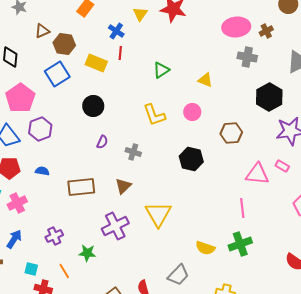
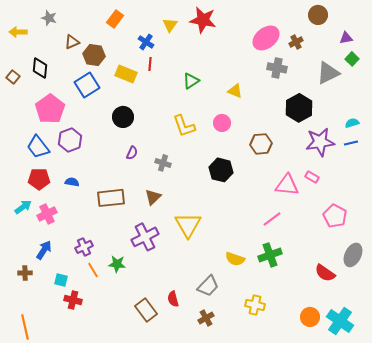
pink ellipse: (236, 27) -> (266, 38), turned -32
pink line: (242, 208) -> (272, 219), turned 60
orange line: (64, 271) -> (93, 270), moved

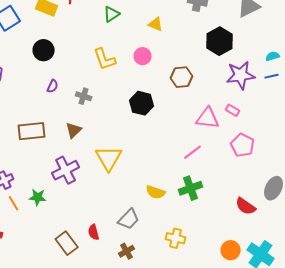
pink pentagon: (335, 216) -> (243, 145), moved

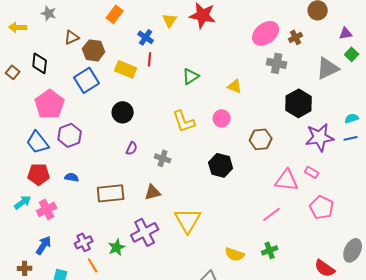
brown triangle: (74, 130) -> (153, 192), turned 30
green cross: (191, 188) -> (270, 250), size x0.7
green star: (38, 197) -> (117, 247), moved, turned -30

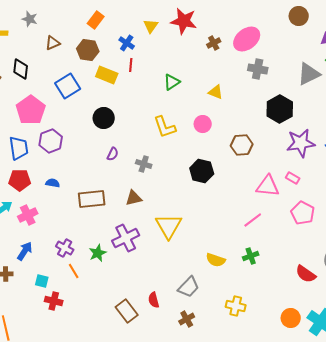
brown cross: (296, 37) -> (214, 43), moved
brown hexagon: (94, 50) -> (88, 50), moved
blue trapezoid: (38, 142) -> (19, 148), turned -150
purple cross: (84, 242) -> (65, 248), turned -36

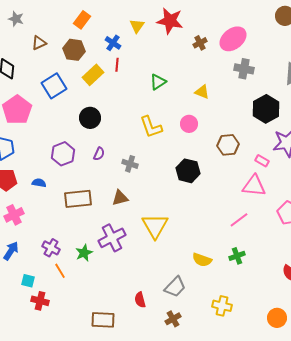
yellow rectangle: (107, 75) -> (93, 75), turned -65
purple hexagon: (51, 141) -> (63, 154), moved
pink rectangle: (293, 178) -> (262, 161), moved
brown rectangle: (127, 311) -> (103, 320), moved, turned -50

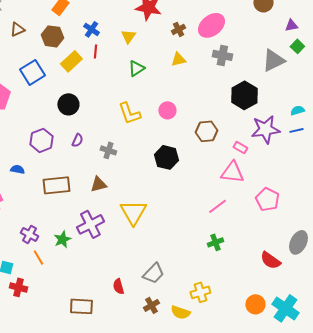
yellow triangle: (137, 26) -> (128, 36), moved
yellow triangle: (202, 92) -> (178, 59), moved, turned -35
yellow semicircle: (202, 260) -> (180, 312), moved
yellow cross: (222, 306) -> (200, 292), turned -30

